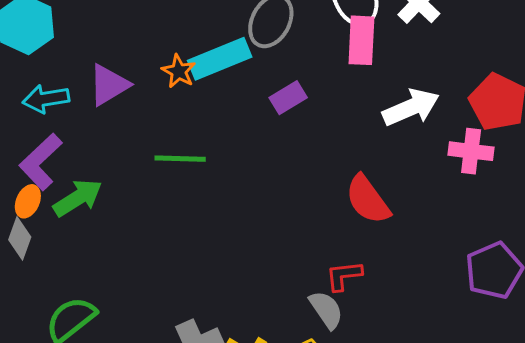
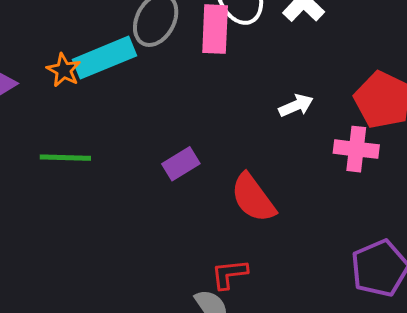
pink rectangle: (361, 40) -> (215, 29), moved
purple rectangle: (288, 98) -> (181, 164), moved
white arrow: (411, 107) -> (296, 106), size x0.6

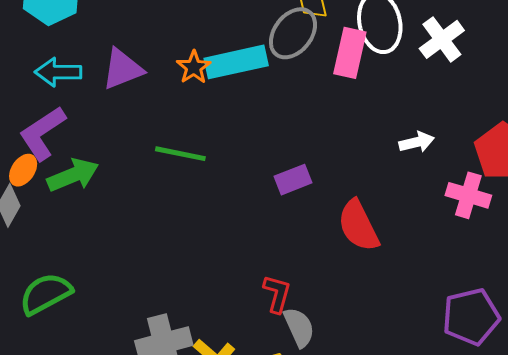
red L-shape: (229, 274) -> (277, 294), moved, turned 102

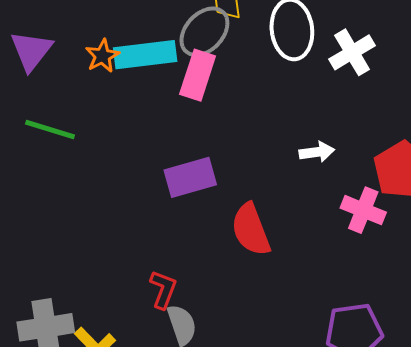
pink rectangle: (350, 53) -> (198, 75), moved
purple triangle: (122, 69) -> (31, 51), turned -36
green line: (180, 154) -> (50, 130), moved
purple rectangle: (293, 180) -> (190, 177), size x1.4

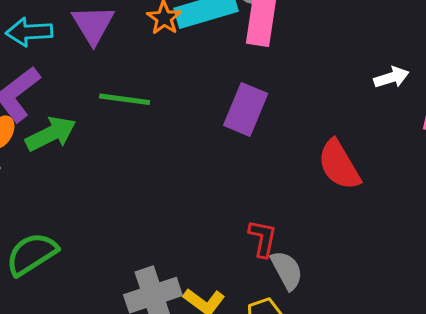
purple rectangle: (190, 177) -> (246, 109), moved, turned -42

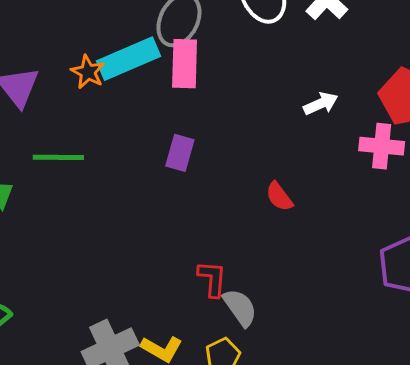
purple rectangle: (246, 109) -> (180, 153), size x0.7
red semicircle: (339, 165) -> (279, 197), size x0.6

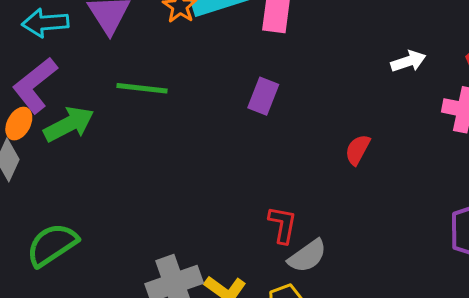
red semicircle: (279, 197) -> (358, 150), turned 60
gray semicircle: (240, 308) -> (307, 256), turned 84

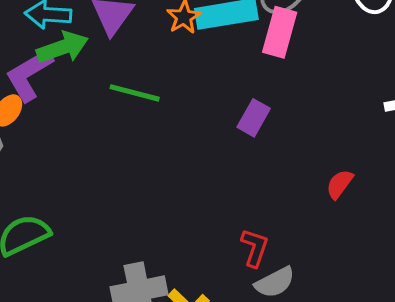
green arrow: (69, 124) -> (62, 47), moved

